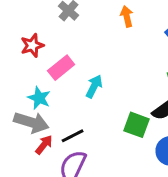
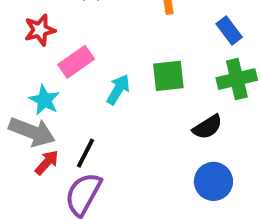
green square: (136, 125) -> (168, 76), moved, turned -30
black line: (73, 136) -> (86, 153), turned -40

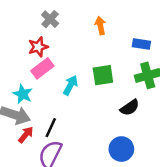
red star: (40, 30) -> (38, 47), moved
blue rectangle: (229, 31) -> (141, 44), turned -42
blue circle: (213, 181) -> (121, 149), moved

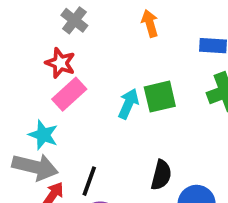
red star: (38, 47) -> (60, 63), turned -30
cyan arrow: (70, 85) -> (128, 104), moved
black semicircle: (130, 108) -> (161, 175), moved, turned -36

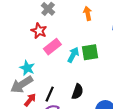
pink rectangle: (69, 94) -> (52, 47), moved
gray arrow: (35, 167) -> (22, 85), turned 130
black semicircle: (161, 175) -> (78, 92), moved

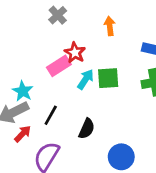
red star: (39, 31) -> (75, 53), moved
black line: (50, 94) -> (51, 115), moved

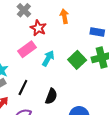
red star: (75, 53) -> (38, 28), moved
green square: (108, 78) -> (77, 60), moved, turned -36

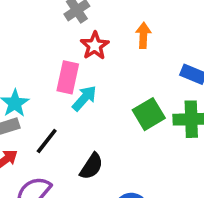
pink rectangle: (27, 49) -> (68, 77), turned -54
cyan arrow: (48, 58) -> (84, 98), moved

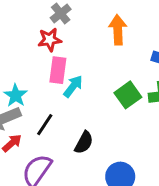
orange arrow: (143, 35) -> (118, 30), size x1.4
red star: (95, 46) -> (50, 40), moved, turned 30

